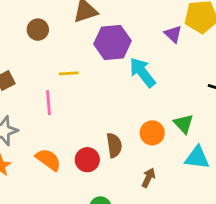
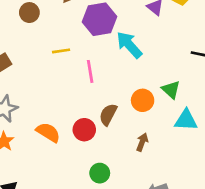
pink line: (49, 103) -> (90, 71), moved
brown semicircle: (114, 145) -> (108, 114), turned -140

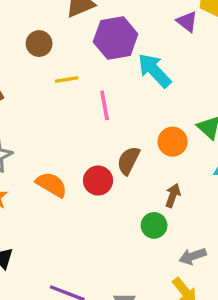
brown circle: (29, 13) -> (39, 44), moved
green circle: (100, 173) -> (154, 225), moved

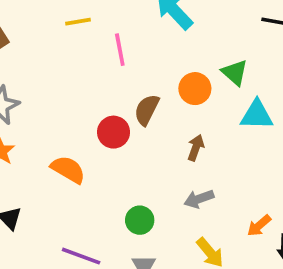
orange semicircle: (52, 185) -> (68, 169), moved
green circle: (154, 225) -> (140, 220), moved
gray arrow: (193, 256) -> (199, 199), moved

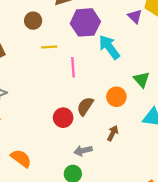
green triangle: (235, 73) -> (142, 80), moved
orange semicircle: (68, 169) -> (21, 158), moved
gray arrow: (199, 199) -> (83, 151), moved

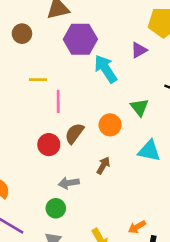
purple triangle: (135, 16) -> (139, 50), moved, turned 42
yellow line: (49, 47) -> (38, 80), moved
pink line: (73, 67) -> (58, 101), moved

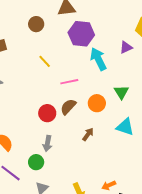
yellow line: (38, 80) -> (45, 61), turned 40
pink line: (58, 101) -> (69, 82), moved, turned 72
gray arrow: (69, 183) -> (47, 143), moved, turned -77
green circle: (56, 208) -> (36, 162), moved

